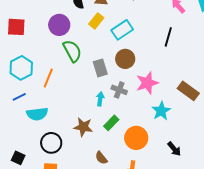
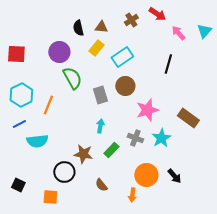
gray cross: (119, 90) -> (135, 138), moved
orange circle: (136, 138) -> (146, 175), moved
black circle: (51, 143) -> (64, 172), moved

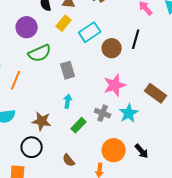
green semicircle: (72, 78) -> (40, 53), turned 95
brown circle: (125, 86) -> (112, 48), moved
brown star: (83, 154) -> (42, 121), moved

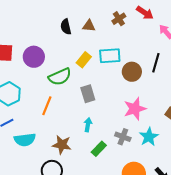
yellow rectangle: (64, 23) -> (84, 60), moved
purple circle: (27, 27) -> (34, 57), moved
cyan rectangle: (90, 32) -> (110, 56), turned 30
orange line: (16, 80) -> (47, 106), moved

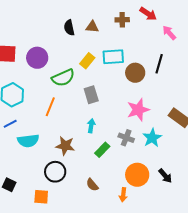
brown cross: (119, 19) -> (122, 20), turned 32

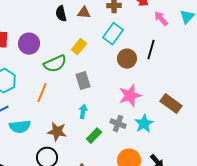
cyan rectangle: (113, 57) -> (113, 34), moved, turned -50

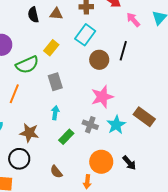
brown rectangle: (171, 104) -> (144, 117), moved

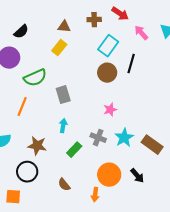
black semicircle: (33, 15) -> (21, 32), moved, turned -119
cyan rectangle: (85, 35) -> (108, 46), moved
yellow rectangle: (51, 48) -> (59, 48), moved
pink star: (102, 97) -> (110, 110), size x0.6
brown rectangle: (144, 117) -> (152, 145), moved

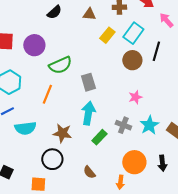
black semicircle: (21, 32) -> (54, 12), moved
yellow rectangle: (59, 48) -> (107, 35), moved
cyan arrow: (63, 126) -> (88, 113), size x1.6
black arrow: (137, 176) -> (162, 163), turned 35

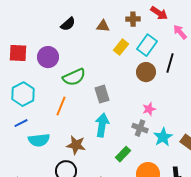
gray cross: (123, 125) -> (140, 128), moved
green rectangle: (99, 137) -> (123, 154), moved

